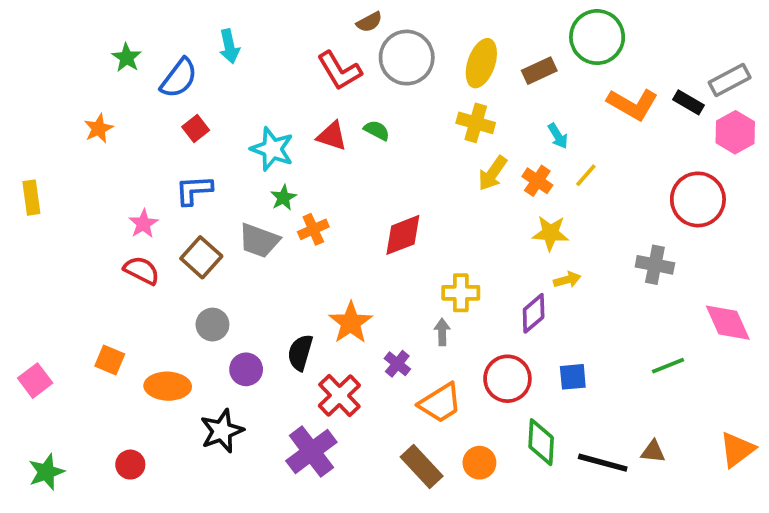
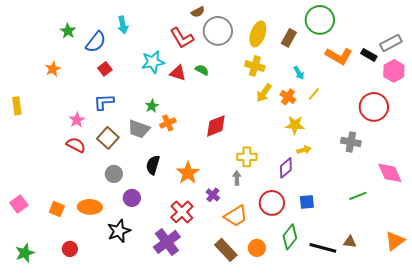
brown rectangle: (539, 71) -> (289, 38), turned -36
cyan star: (272, 149) -> (153, 62), moved, turned -30
black semicircle: (300, 353) -> (153, 165), moved
orange square: (110, 360) -> (57, 209), moved
green diamond: (541, 442) -> (290, 237), turned 35

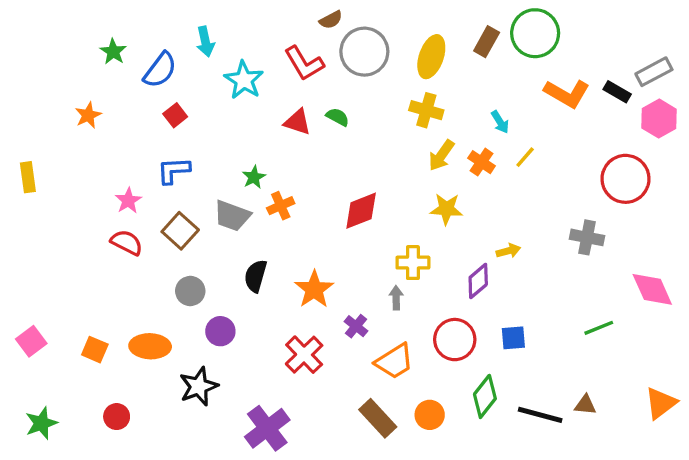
brown rectangle: (289, 38) -> (487, 42), moved
cyan star: (153, 62) -> (244, 80), moved, turned -30
yellow star: (295, 125) -> (446, 209), moved
purple cross: (167, 242) -> (267, 428), moved

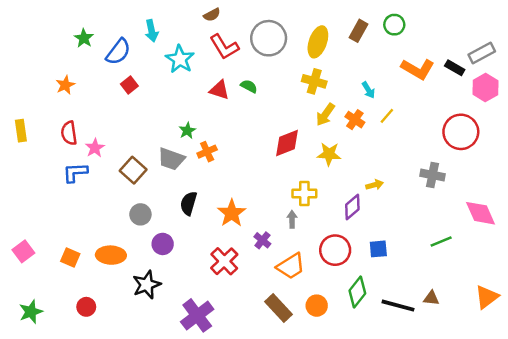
brown semicircle: (331, 20) -> (212, 15), moved
green circle: (535, 33) -> (394, 25), size x0.6
blue L-shape: (174, 170) -> (75, 173), moved
red diamond: (361, 211) -> (287, 143), moved
red semicircle: (127, 242) -> (69, 133), moved, turned -125

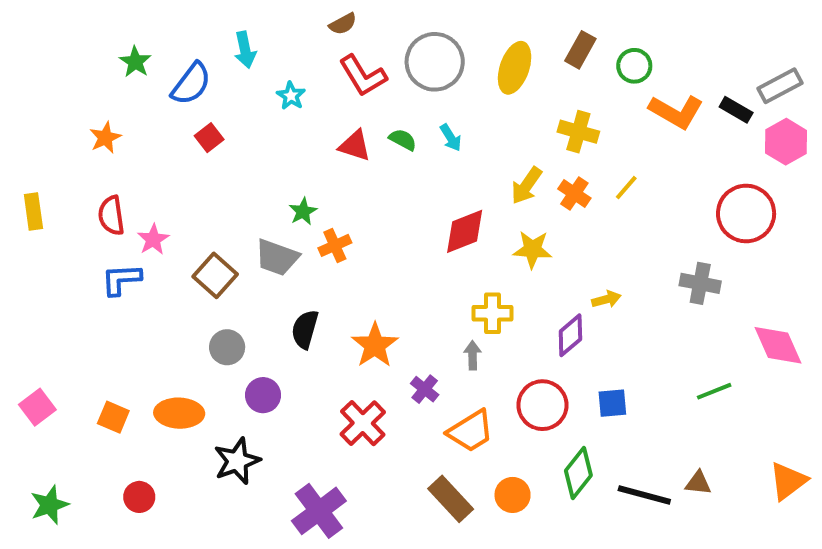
green circle: (394, 25) -> (634, 66), moved
cyan star: (180, 59) -> (291, 96), size x0.6
yellow cross: (314, 81) -> (578, 132), moved
cyan arrow: (368, 90) -> (451, 138), moved

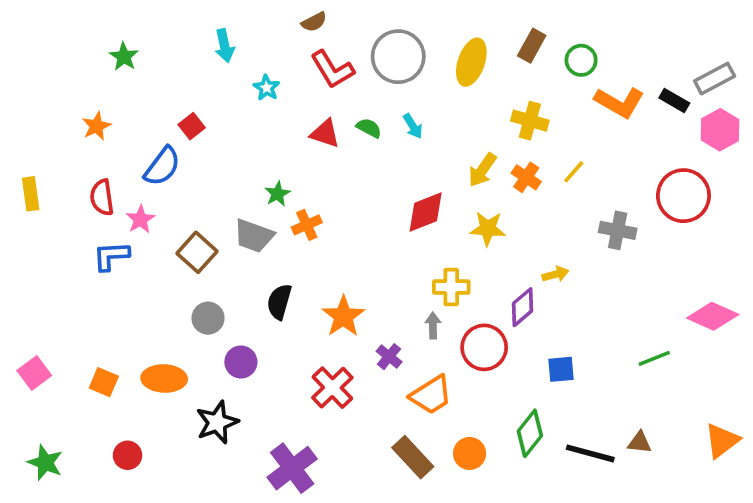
blue semicircle: (191, 84) -> (162, 166), moved
gray cross: (700, 283) -> (618, 230), moved
pink diamond: (778, 345) -> (713, 316), turned -42
red circle: (542, 405) -> (484, 347), moved
green star: (49, 505) -> (45, 463), turned -30

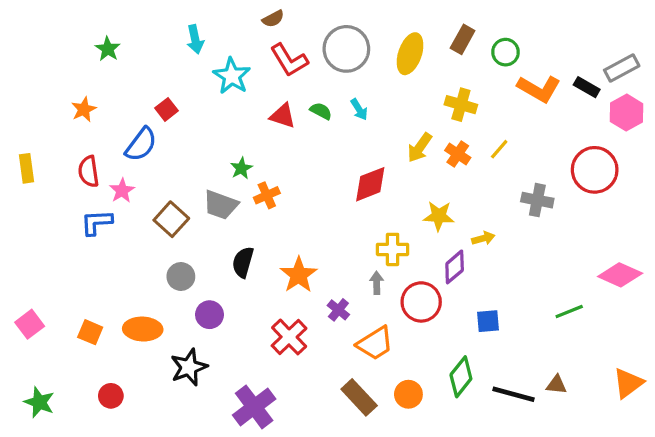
cyan star: (267, 88) -> (232, 76), size x1.6
yellow star: (488, 229) -> (439, 216), moved

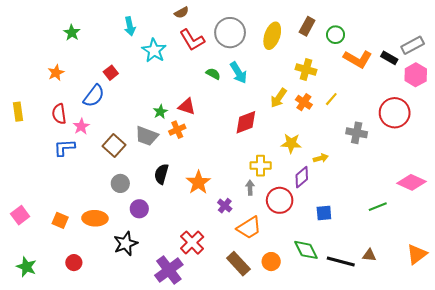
cyan arrow: (359, 109) -> (238, 73), size x1.5
red triangle: (283, 116) -> (187, 106), moved
red cross: (289, 337) -> (192, 243), moved
green diamond: (461, 377) -> (306, 250), turned -65

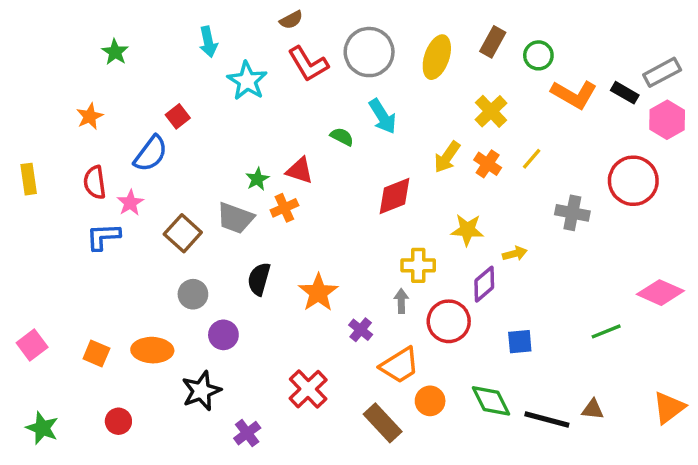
yellow cross: (306, 69) -> (491, 111), turned 30
green semicircle: (213, 74) -> (342, 137), moved
orange circle: (271, 262) -> (430, 401), moved
purple cross: (169, 270) -> (247, 433), moved, size x0.6

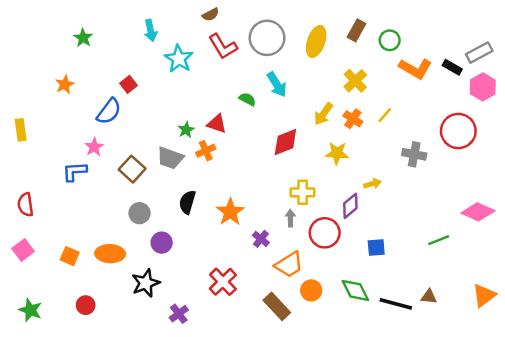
red semicircle: (95, 182) -> (25, 205), moved
yellow star: (467, 230) -> (337, 153), moved

